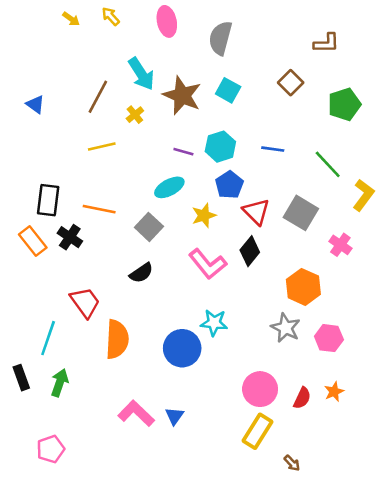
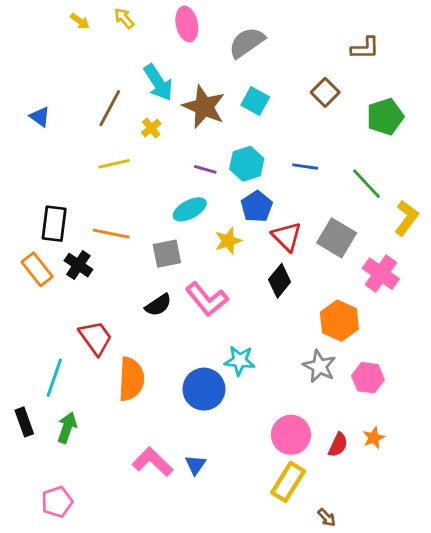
gray semicircle: (220, 38) -> (247, 42), turned 40
gray square: (149, 227) -> (167, 254), turned 36
pink cross: (340, 245) -> (381, 274), size x1.4
pink L-shape: (208, 264) -> (207, 299), moved

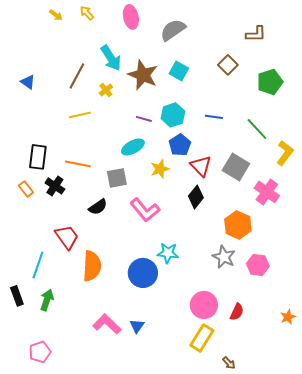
orange rectangle: (37, 269) -> (26, 189), size x0.7
black semicircle: (158, 305) -> (98, 207), moved
orange star: (374, 438) -> (288, 317), moved

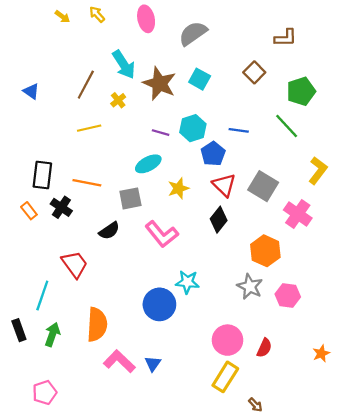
green line: (257, 129) -> (287, 126), moved
blue pentagon: (180, 145) -> (213, 154), moved
orange semicircle: (92, 266) -> (97, 324), moved

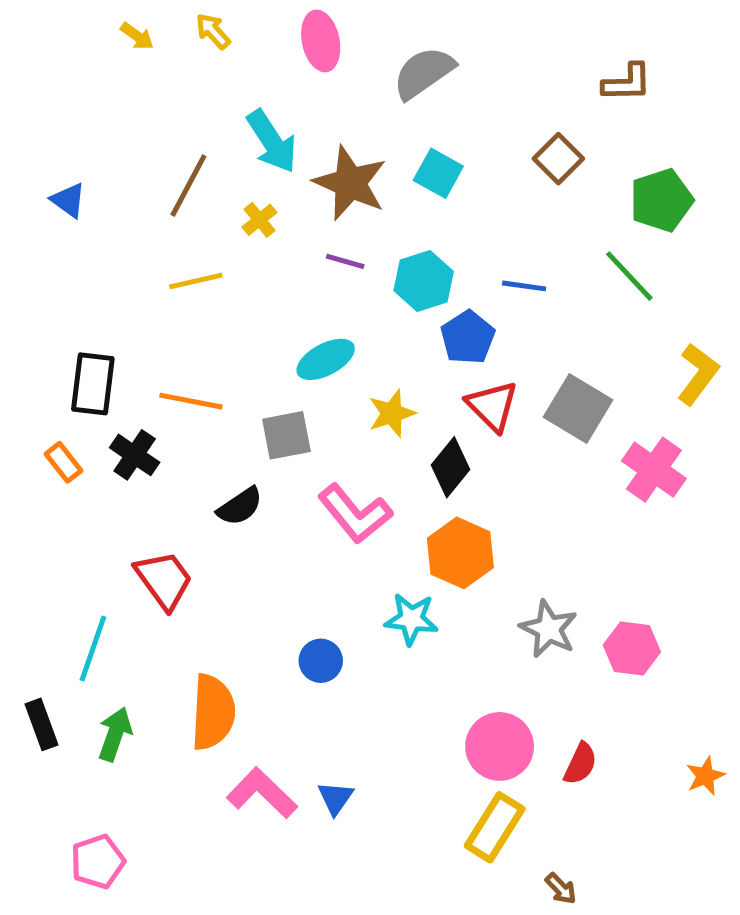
purple line: (161, 133) -> (345, 261), moved
black diamond: (219, 220) -> (451, 467), moved
orange hexagon: (265, 251) -> (460, 553), moved
blue circle: (159, 304) -> (321, 661), moved, size x0.6

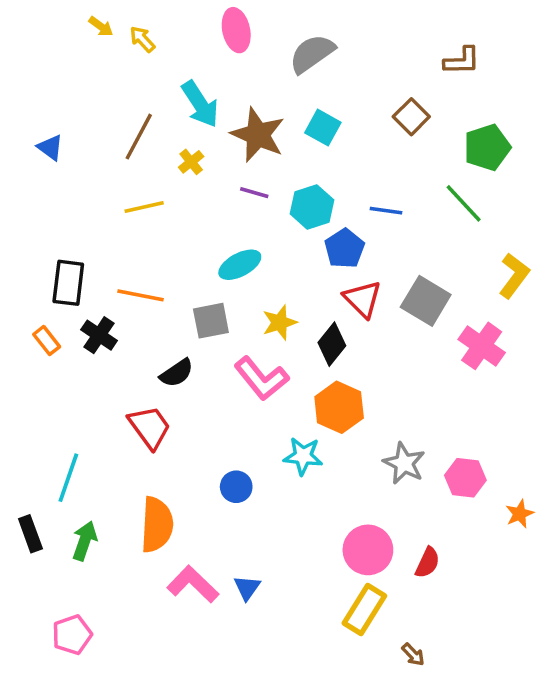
yellow arrow: (213, 31) -> (142, 39), moved
yellow star: (392, 413) -> (280, 322), moved
red trapezoid: (164, 580) -> (150, 427), moved
orange star: (705, 776) -> (520, 514), moved

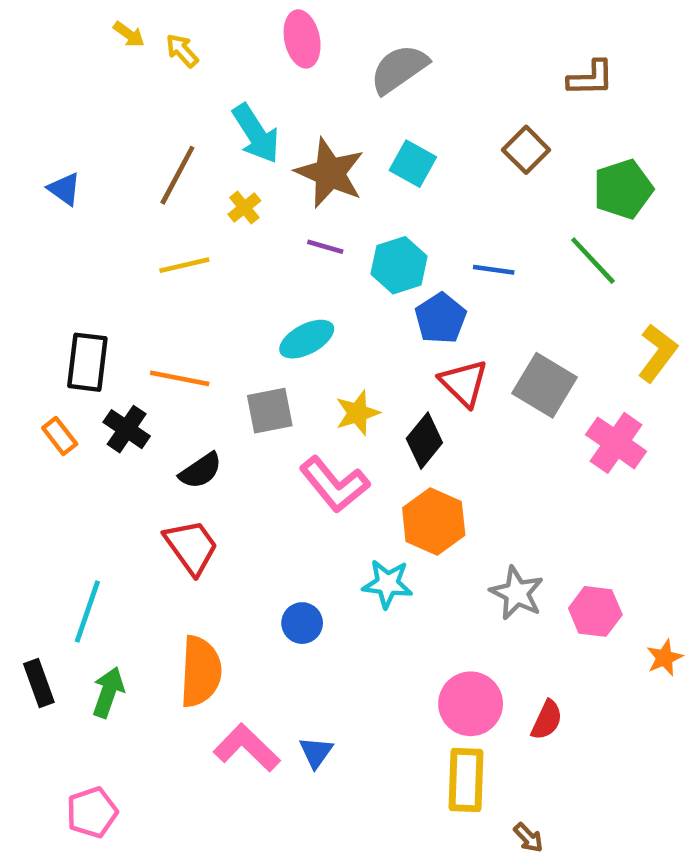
black semicircle: (177, 373) -> (201, 471), moved
yellow rectangle: (364, 609) -> (466, 780), turned -30

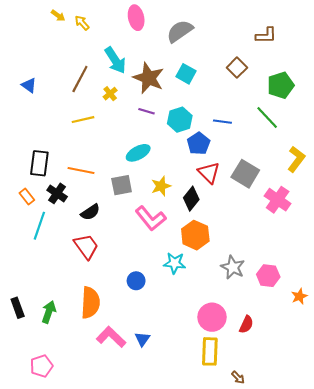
cyan line: (87, 611) -> (39, 226), moved

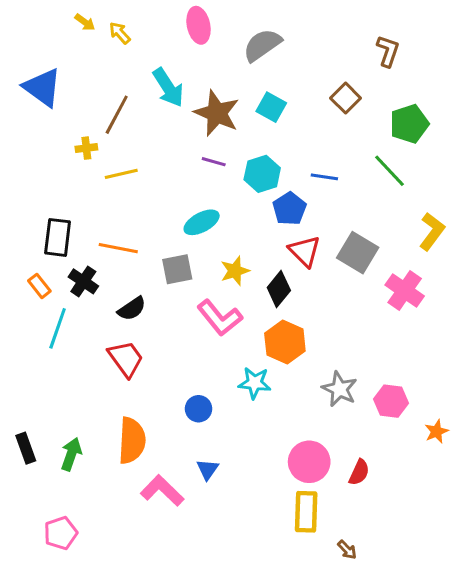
brown L-shape: (266, 35) -> (388, 51), turned -70
blue triangle: (29, 85) -> (42, 87), moved, size x1.8
yellow cross: (110, 94) -> (86, 148), moved, turned 32
blue triangle: (142, 339) -> (208, 469), moved

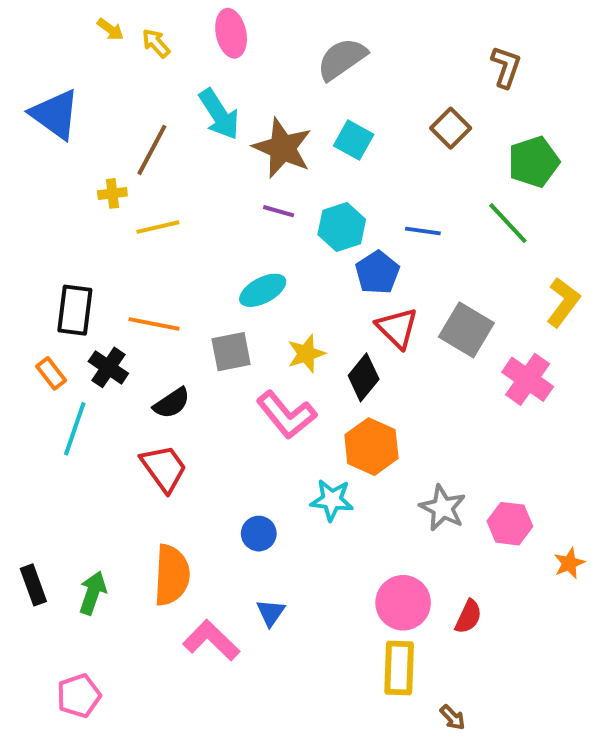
pink ellipse: (199, 25) -> (231, 33), moved

